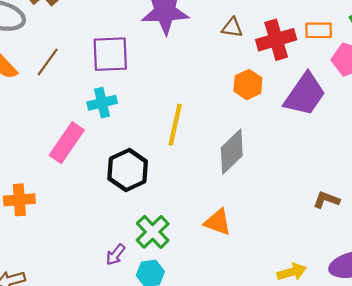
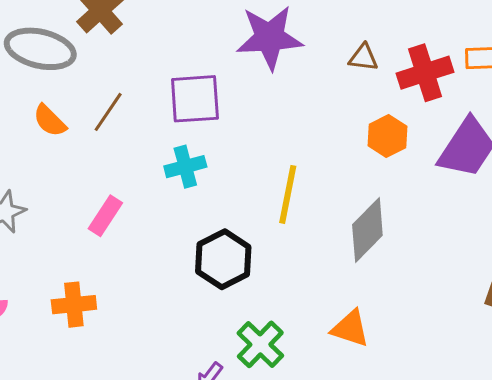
pink rectangle: (67, 143) -> (105, 216), moved, size x0.7

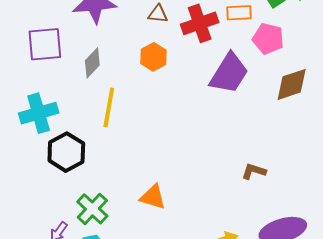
orange hexagon: (387, 136) -> (153, 57), moved
cyan cross: (185, 167) -> (39, 113), moved, size x1.4
gray diamond: (367, 230) -> (92, 63), moved, size x0.7

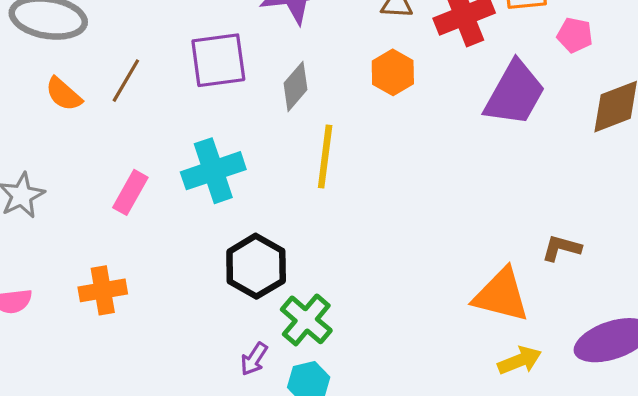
pink pentagon: (268, 39) -> (575, 35), size x0.7
black hexagon: (66, 152) -> (256, 266), moved
orange triangle: (153, 197) -> (501, 295), moved, size x1.4

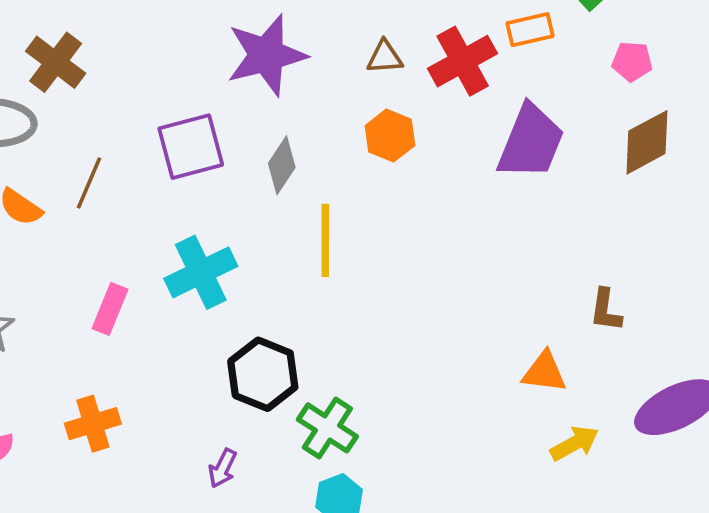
pink pentagon: (575, 35) -> (632, 61), moved
brown L-shape: (561, 248) -> (606, 310), turned -90
orange triangle: (501, 295) -> (544, 372), size x0.7
purple arrow: (254, 359) -> (222, 468), moved

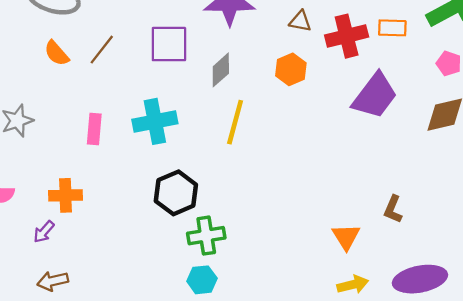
pink rectangle: (110, 309) -> (94, 129), turned -32
orange triangle: (544, 372) -> (346, 237), turned 36
green cross: (327, 428) -> (206, 236), turned 33
purple arrow: (222, 468) -> (44, 232), moved

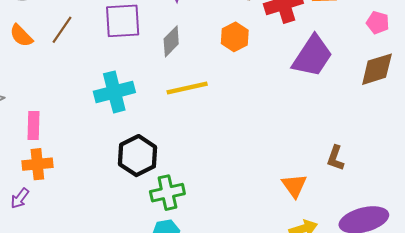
yellow line: (235, 122) -> (187, 88), turned 66
pink rectangle: (94, 129) -> (33, 126), moved

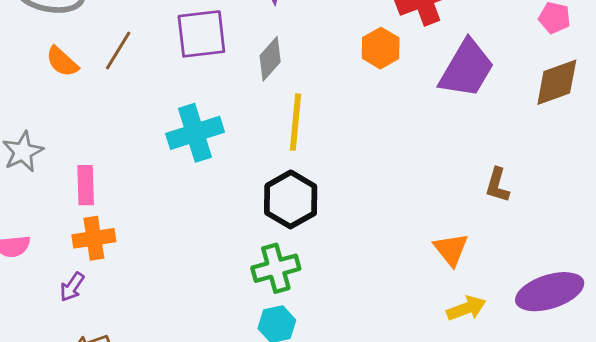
orange hexagon: (235, 37) -> (381, 48), moved
yellow line: (187, 88) -> (296, 122), turned -69
black hexagon: (137, 156) -> (291, 199), moved
brown L-shape: (335, 158) -> (497, 185), moved

